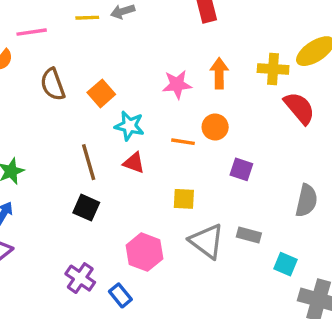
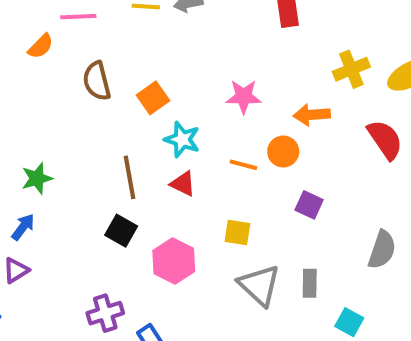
yellow cross: (273, 69) -> (351, 69), moved, turned -32
orange arrow: (219, 73) -> (312, 115), moved, turned -100
gray rectangle: (249, 235) -> (310, 283), turned 70
pink hexagon: (144, 252) -> (174, 261), moved
purple cross: (80, 278) -> (105, 313), turned 32

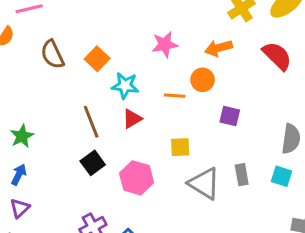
red triangle: (183, 184) -> (132, 119), turned -45
black square: (121, 231) -> (93, 163), turned 35
cyan square: (349, 322) -> (282, 176), moved

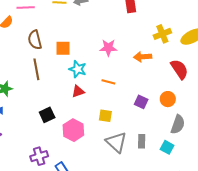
orange square: (97, 59) -> (63, 48), turned 35
orange circle: (203, 80) -> (168, 99), moved
brown line: (91, 122) -> (36, 69), moved

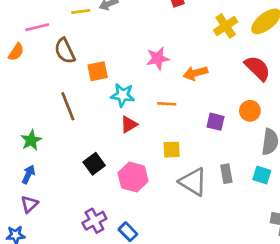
brown semicircle: (35, 40) -> (65, 51), moved
orange arrow: (143, 57) -> (195, 73), moved

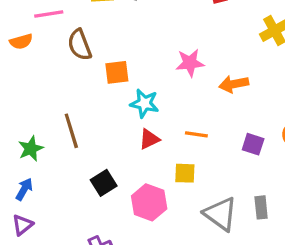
orange semicircle: (16, 52) -> (21, 41), turned 36
orange line: (167, 104) -> (196, 134), moved
brown line: (68, 106) -> (71, 131), moved
yellow square: (172, 150) -> (185, 173), moved

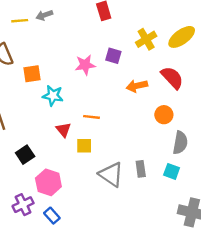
orange arrow: (234, 84) -> (137, 86), moved
red triangle: (149, 139) -> (63, 130), moved, turned -42
purple square: (253, 144) -> (113, 56), moved
pink hexagon: (149, 202) -> (48, 182), moved

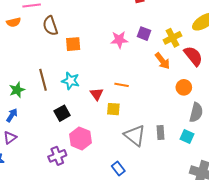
yellow cross: (146, 39) -> (173, 38), moved
orange arrow: (137, 86) -> (162, 61), turned -120
cyan star: (53, 96) -> (71, 81), moved
blue rectangle: (52, 216) -> (118, 169), moved

